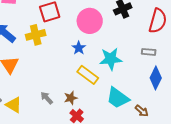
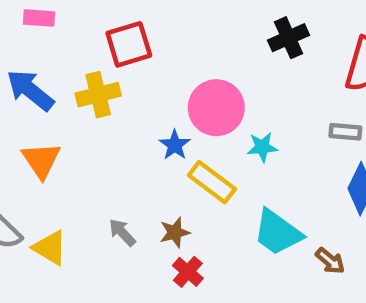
pink circle: (90, 21) -> (216, 108), moved
blue star: (79, 48) -> (175, 145), moved
cyan star: (111, 59) -> (262, 147), size x0.6

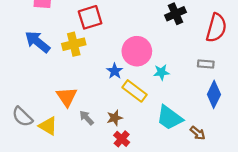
orange triangle: (41, 160) -> (67, 97), moved

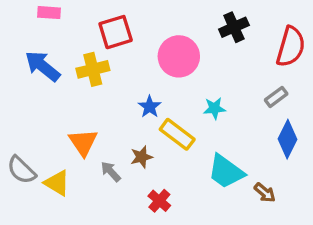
pink circle: (137, 51) -> (179, 56), moved
gray rectangle: (206, 64) -> (276, 97), turned -42
brown star: (115, 118) -> (141, 157), moved

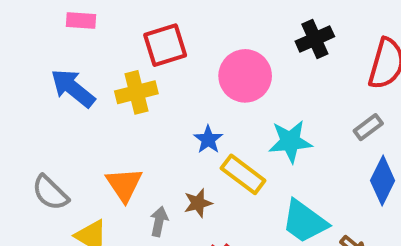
cyan star: (215, 108) -> (290, 142), size x1.5
gray semicircle: (21, 170) -> (50, 193), moved
gray arrow: (111, 172) -> (159, 222), turned 55

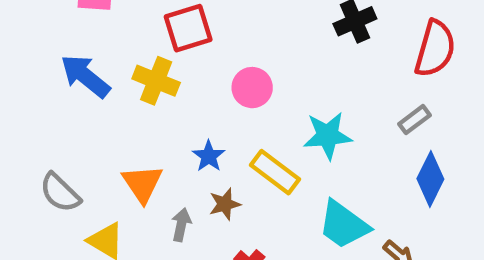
pink circle: (245, 76) -> (252, 88), moved, size x0.7
yellow cross: (136, 92) -> (156, 81), turned 36
blue star: (208, 139) -> (209, 156), moved

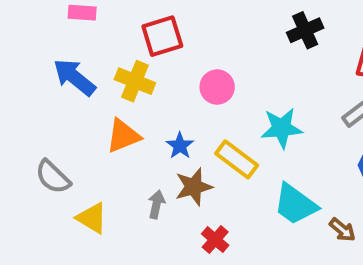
orange triangle: (142, 184) -> (123, 136), moved, turned 42
brown star: (225, 204) -> (194, 187), size x1.4

